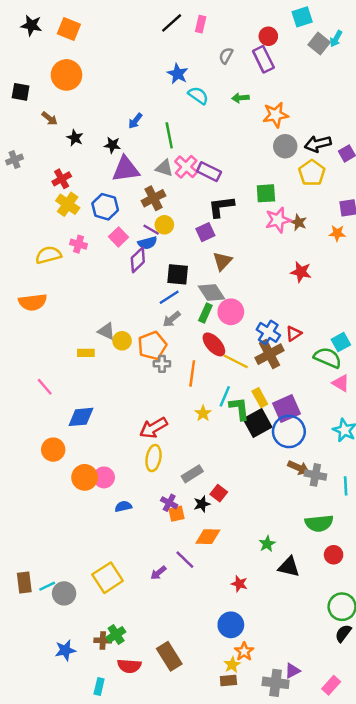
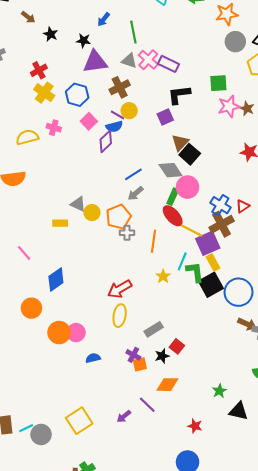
black square: (178, 274) -> (190, 154), moved, turned 36
green rectangle: (205, 313) -> (173, 197), moved
purple square: (286, 409) -> (208, 243), moved
blue diamond: (81, 417) -> (56, 279), turned -30

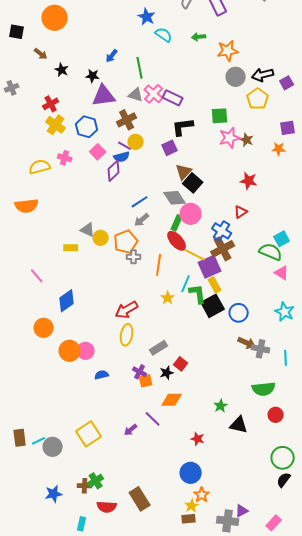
red triangle: (243, 206) -> (241, 212), moved
blue circle: (239, 292) -> (239, 313), size x0.7

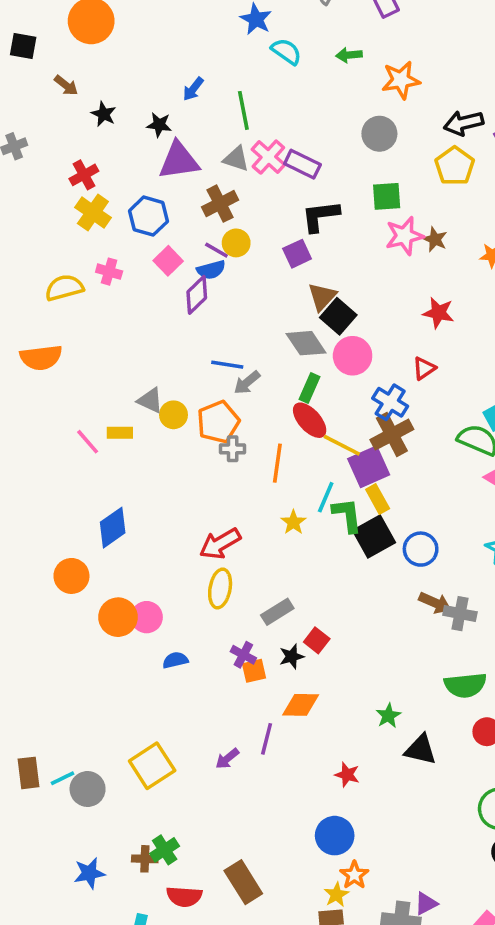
gray circle: (236, 77) -> (379, 134), moved
blue line: (140, 202) -> (227, 365), moved, turned 42
pink circle: (191, 214) -> (353, 356), moved
pink line: (37, 276) -> (88, 442), moved
purple line: (153, 419) -> (267, 739), turned 60

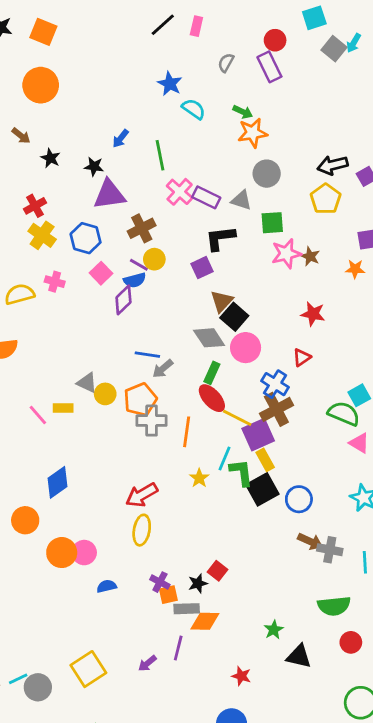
green arrow: (349, 55) -> (243, 112), turned -150
orange star: (401, 80) -> (253, 133), moved
gray triangle: (236, 159) -> (241, 200), moved
gray cross: (233, 449) -> (152, 421), size x1.5
gray rectangle: (277, 612) -> (187, 609), moved, turned 30

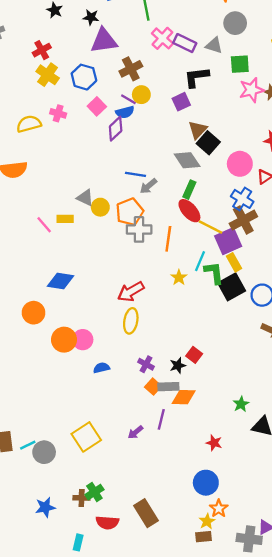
pink circle: (246, 348) -> (240, 164), moved
blue diamond: (57, 482) -> (60, 281), turned 44
orange square: (168, 595) -> (153, 387), moved, turned -35

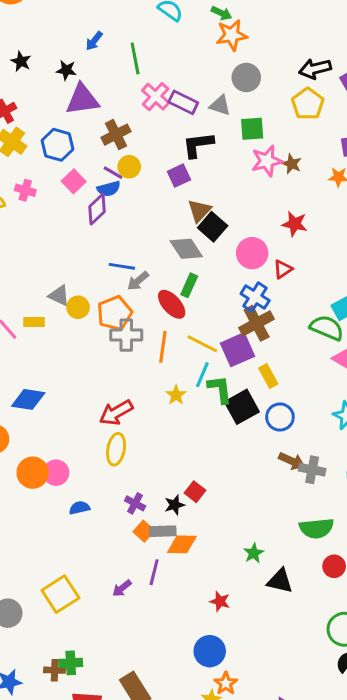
red ellipse: (189, 211) -> (172, 304), moved
yellow line: (211, 227) -> (202, 344), moved
yellow rectangle: (234, 262) -> (268, 376), moved
green cross: (94, 492) -> (71, 663), turned 30

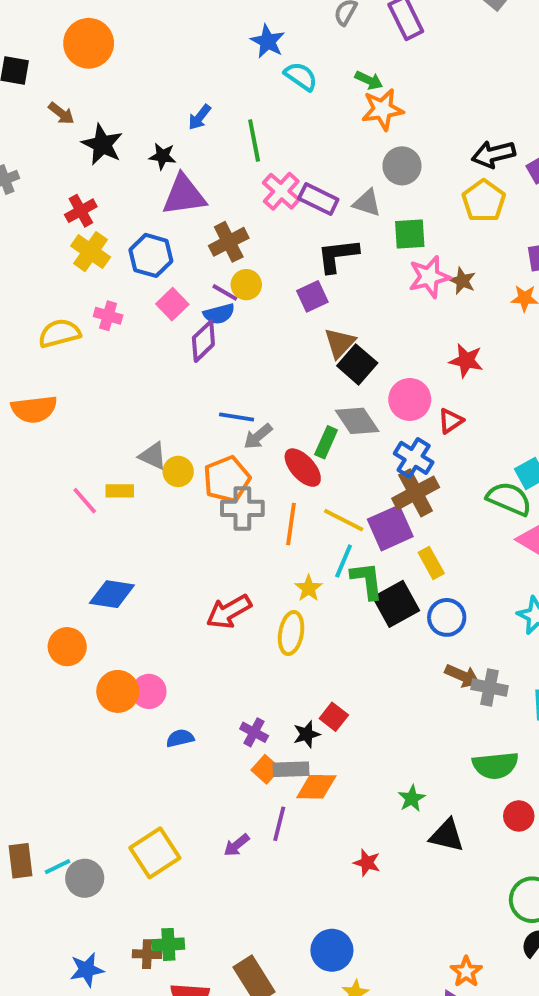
black star: (21, 61) -> (102, 144), size x1.5
gray diamond: (186, 249) -> (357, 421), moved
yellow ellipse: (116, 449) -> (291, 633), moved
blue circle: (210, 651) -> (332, 950), moved
orange star: (226, 683) -> (466, 972), moved

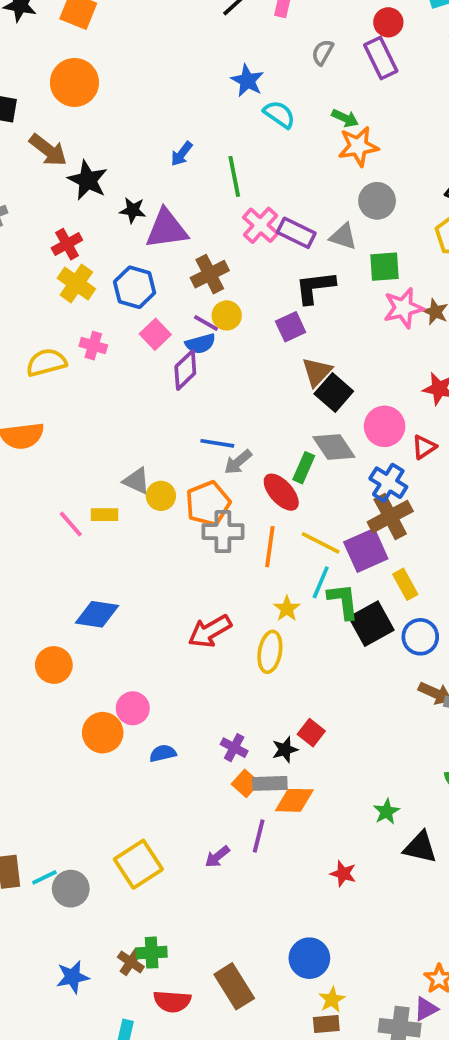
brown arrow: (61, 113) -> (48, 150), size x1.5
black star: (163, 156) -> (133, 210), moved
orange circle: (118, 691) -> (103, 733), moved
brown cross: (147, 954) -> (131, 962), turned 32

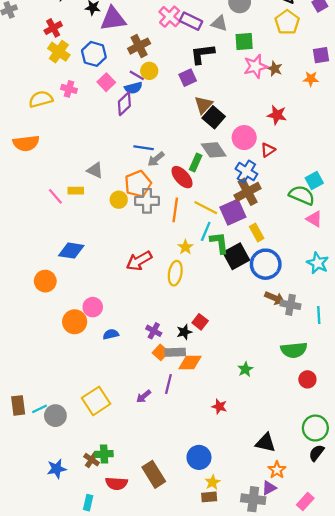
yellow circle: (161, 496) -> (119, 200), moved
blue circle: (420, 637) -> (266, 264), size x1.4
black triangle: (420, 847) -> (266, 443), moved

